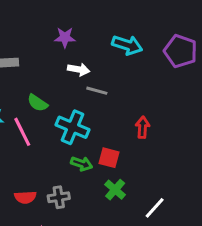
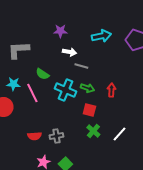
cyan arrow: (127, 45) -> (101, 36), turned -30
green arrow: (82, 164) -> (87, 88), moved
white line: (155, 208) -> (119, 134), moved

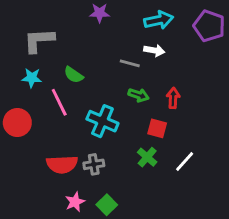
white arrow: (69, 52) -> (154, 50), moved
cyan star: (13, 84) -> (32, 78), moved
cyan cross: (65, 90) -> (102, 121), moved
red square: (89, 110) -> (157, 128), moved
red semicircle: (34, 136) -> (62, 164), size x1.5

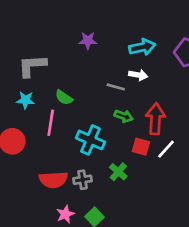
red arrow: (173, 98) -> (155, 119), size x1.6
pink line: (59, 102) -> (51, 123), turned 35
green cross: (147, 157) -> (118, 172), moved
white line: (185, 161) -> (166, 149), moved

